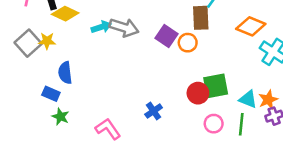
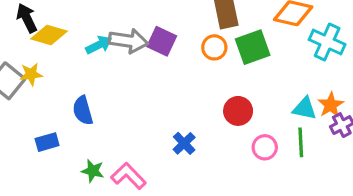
purple square: (166, 36) -> (162, 41), moved
blue semicircle: (65, 73) -> (83, 110), moved
green square: (216, 86) -> (253, 47), moved
blue rectangle: (51, 94) -> (47, 142), turned -30
green star: (60, 117) -> (93, 171), moved

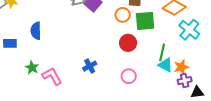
red circle: (238, 111) -> (128, 43), moved
green line: (301, 142) -> (162, 52), moved
pink circle: (265, 147) -> (129, 76), moved

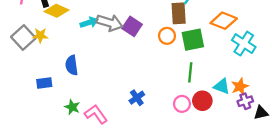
red circle: (128, 43) -> (202, 101), moved
green line: (162, 52) -> (190, 72), moved

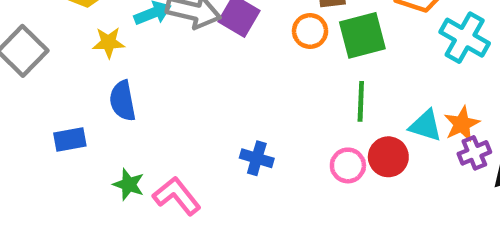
yellow star: (40, 35) -> (109, 42), moved
blue cross: (137, 98) -> (257, 158), turned -35

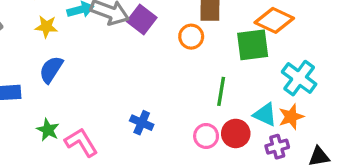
green square: (362, 35) -> (253, 45), moved
cyan cross: (465, 38) -> (299, 78), moved
blue semicircle: (123, 101) -> (51, 70), turned 36
purple cross: (474, 153) -> (277, 147), moved

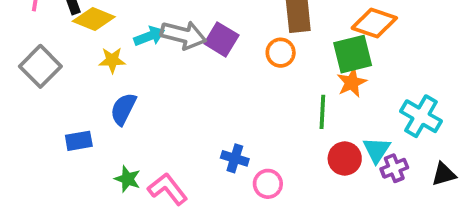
cyan cross: (299, 78) -> (421, 116), moved
cyan triangle: (265, 115) -> (377, 150), moved, turned 45
orange star: (291, 117) -> (352, 82), moved
pink circle: (206, 136) -> (268, 184), moved

